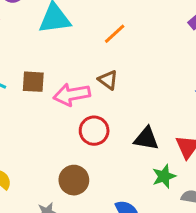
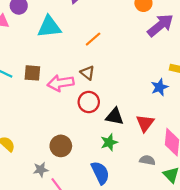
red circle: (94, 131) -> (89, 102), moved
green star: (164, 176) -> (109, 142), moved

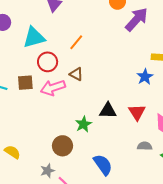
red circle: (89, 102) -> (48, 62), moved
green star: (109, 142) -> (83, 124), moved

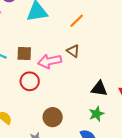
red circle: (48, 62) -> (30, 81), moved
green star: (83, 124) -> (96, 114), moved

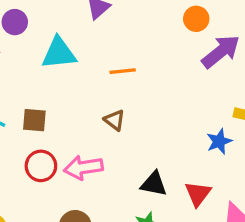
orange line: (77, 21) -> (123, 71), turned 35
pink arrow: (50, 61) -> (83, 168), moved

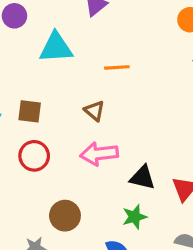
brown triangle: (114, 120) -> (94, 111), moved
pink arrow: (83, 168) -> (99, 154), moved

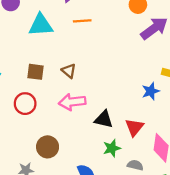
orange line: (117, 67) -> (82, 21), moved
brown square: (30, 111) -> (35, 72), moved
green star: (135, 217) -> (112, 148), moved

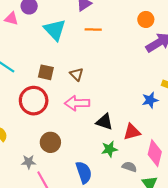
cyan triangle: (41, 25) -> (55, 30), turned 45
red circle: (25, 104) -> (34, 101), size x1.4
red triangle: (134, 127) -> (132, 132), turned 30

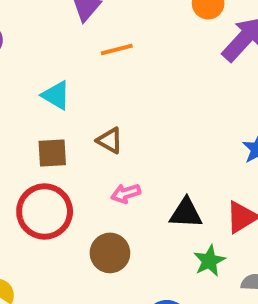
cyan triangle: (55, 30) -> (56, 95), moved, size x0.7
pink arrow: (77, 103) -> (126, 193), size x0.6
brown circle: (50, 142) -> (110, 253), moved

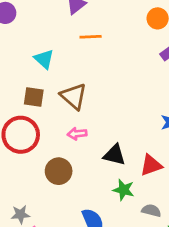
brown triangle: (110, 141) -> (74, 96), size x1.5
green star: (209, 261) -> (124, 190), turned 30

